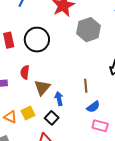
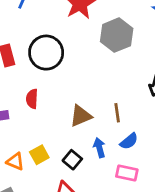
brown triangle: (42, 88) -> (81, 116), moved, turned 30
blue arrow: (59, 99) -> (99, 148), moved
pink rectangle: (100, 126) -> (127, 173), moved

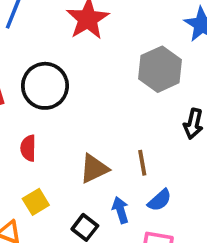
gray hexagon: (117, 35) -> (160, 69), moved
yellow square: (39, 155) -> (36, 202), moved

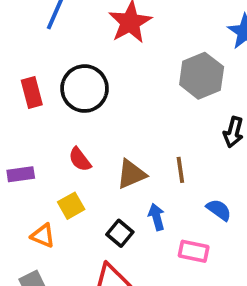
red semicircle: (28, 148) -> (80, 159), moved, turned -40
blue semicircle: (160, 200) -> (219, 210), moved, turned -105

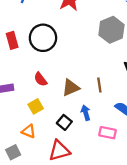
orange triangle: (43, 236) -> (29, 131), moved

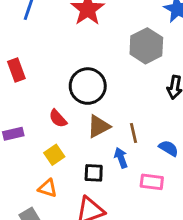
black circle: (43, 38) -> (88, 86), moved
brown line: (99, 85) -> (133, 133), moved
black square: (64, 122) -> (94, 173), turned -32

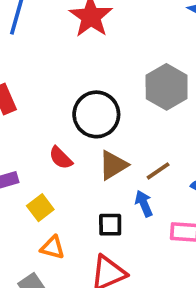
gray hexagon: (146, 46) -> (167, 87), moved
brown line: (133, 133) -> (158, 171), turned 72
yellow square: (54, 155) -> (40, 208), moved

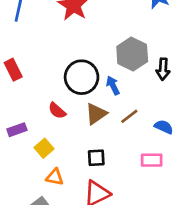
blue arrow: (144, 204) -> (113, 85), moved

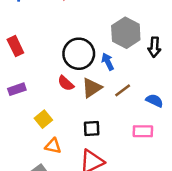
red semicircle: (57, 111) -> (66, 83), moved
purple rectangle: (17, 130) -> (17, 89), moved

